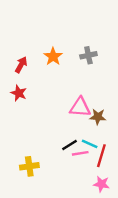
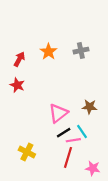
pink triangle: (80, 107) -> (58, 113), moved, turned -42
cyan line: (90, 144) -> (82, 132), turned 32
red line: (101, 156) -> (68, 157), moved
yellow cross: (29, 166) -> (27, 152), turned 35

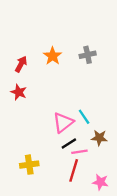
brown star: (90, 107) -> (99, 138), moved
cyan line: (82, 132) -> (84, 117), moved
yellow cross: (27, 152) -> (29, 165), turned -35

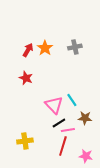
red arrow: (21, 64) -> (28, 50), moved
red star: (19, 92) -> (26, 78), moved
pink triangle: (63, 123) -> (54, 105), turned -36

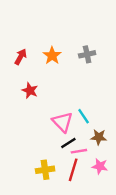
red arrow: (28, 50) -> (21, 57), moved
yellow cross: (25, 141) -> (45, 170), moved
pink star: (86, 156) -> (100, 166), moved

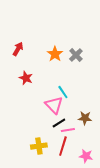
gray cross: (87, 54) -> (76, 55), moved, turned -32
orange star: (52, 56) -> (55, 54), moved
cyan line: (84, 116) -> (63, 92), moved
pink star: (100, 166) -> (86, 156), moved

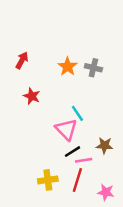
gray cross: (76, 55) -> (93, 68), turned -32

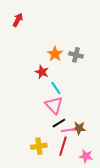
red arrow: (22, 60) -> (18, 20), moved
red star: (32, 96) -> (42, 72), moved
cyan line: (77, 113) -> (56, 88), moved
brown star: (105, 145) -> (79, 128), moved

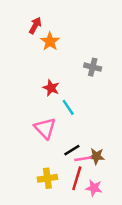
red arrow: (18, 20) -> (35, 26), moved
orange star: (55, 54) -> (50, 41), moved
pink triangle: (54, 105) -> (45, 128), moved
pink star: (86, 156) -> (94, 188), moved

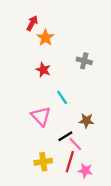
red star: (51, 88) -> (43, 70), moved
brown star: (96, 156) -> (86, 121), moved
pink line: (83, 159) -> (75, 144), turned 56

